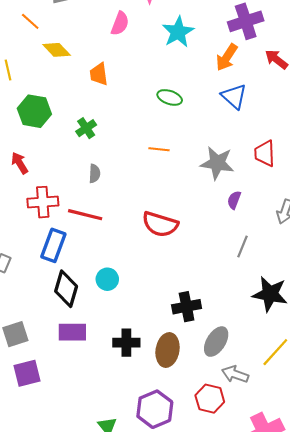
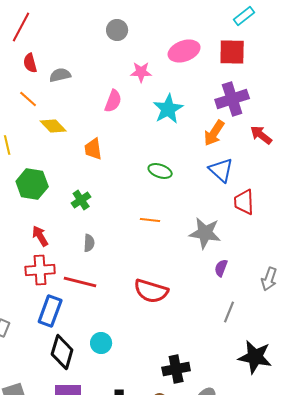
red trapezoid: (265, 153) -> (244, 202), moved
red arrow: (20, 163) -> (40, 236), moved

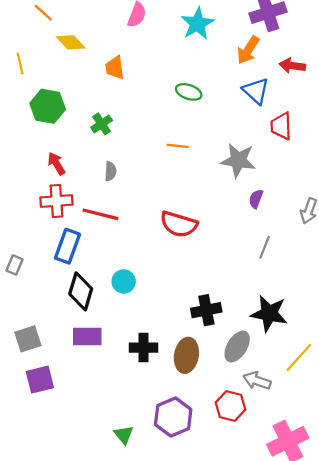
red arrow: (261, 135) -> (292, 66), moved, turned -30
black star: (255, 357) -> (269, 313), moved

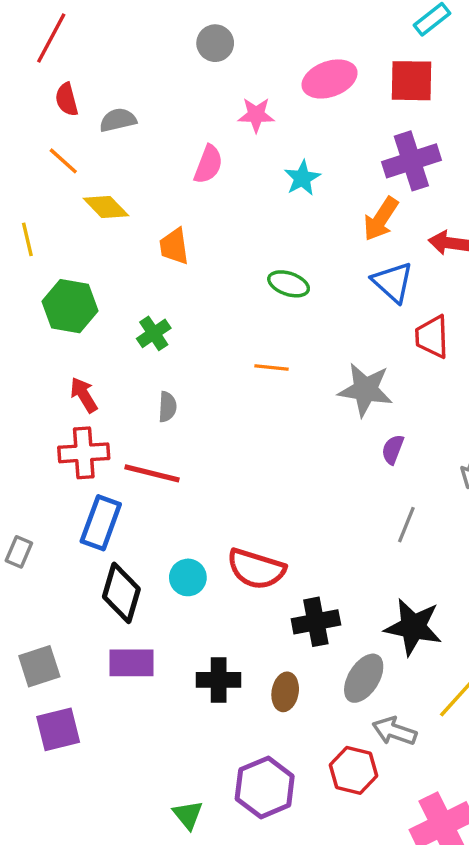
cyan star: (197, 24) -> (302, 178), size x0.7
red semicircle: (179, 224) -> (256, 569), moved
brown ellipse: (186, 355) -> (285, 692), size x0.7

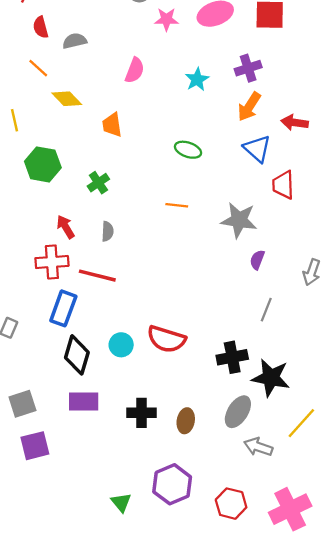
pink star: (256, 115) -> (166, 19), moved
purple cross: (411, 161) -> (248, 68), moved, size x0.7
red arrow: (84, 395) -> (66, 227), moved
black cross: (316, 622) -> (232, 357), moved
red hexagon: (353, 770) -> (231, 504), moved

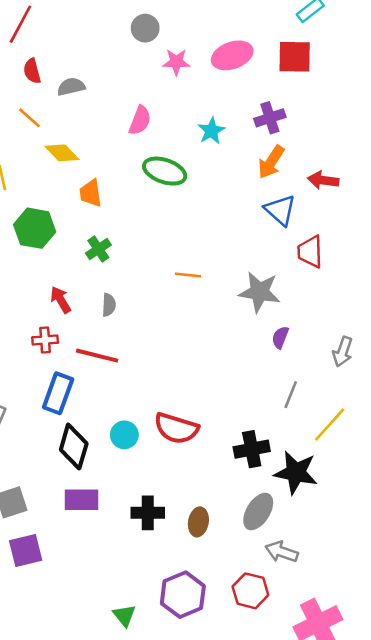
orange trapezoid: (112, 125) -> (91, 193), moved
green ellipse: (188, 150) -> (165, 171), moved, size x1.4
red cross: (52, 262) -> (45, 340), size x0.7
yellow line: (301, 423) -> (330, 424), moved
red hexagon: (231, 504) -> (250, 591), moved

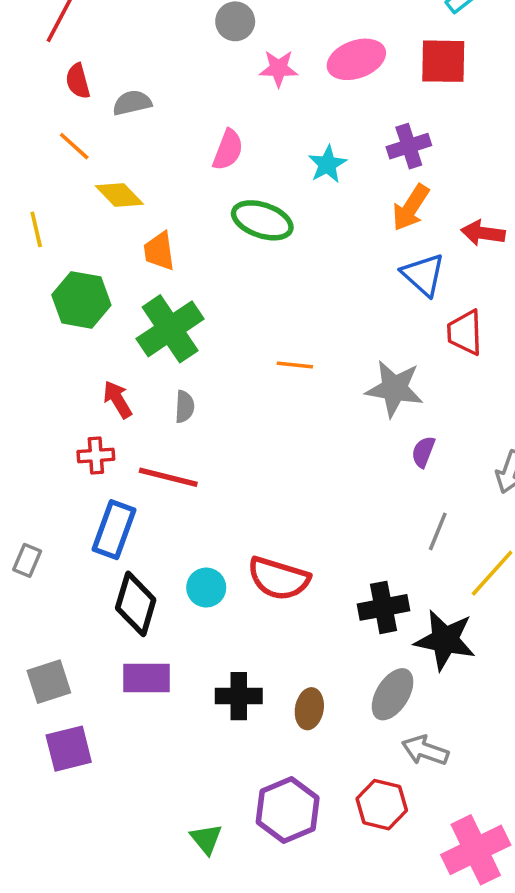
green cross: (98, 249) -> (170, 329), size x1.8

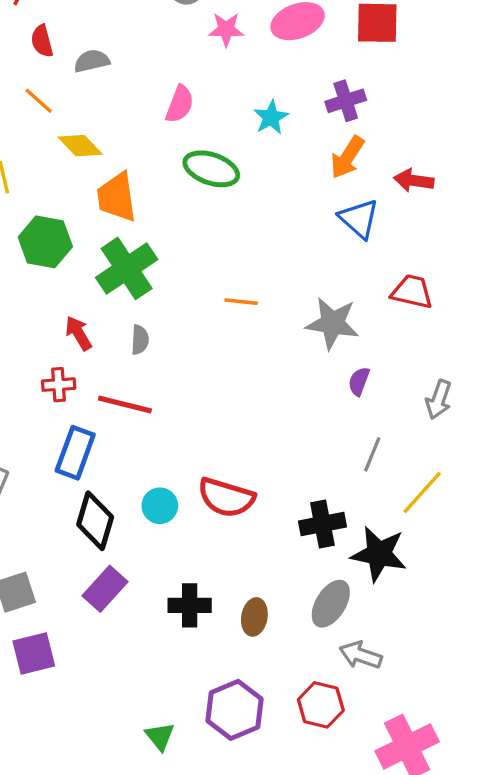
orange trapezoid: (159, 251) -> (117, 197), size x1.4
red trapezoid: (465, 332) -> (412, 292), moved, turned 105
purple rectangle: (147, 678) -> (105, 589), turned -48

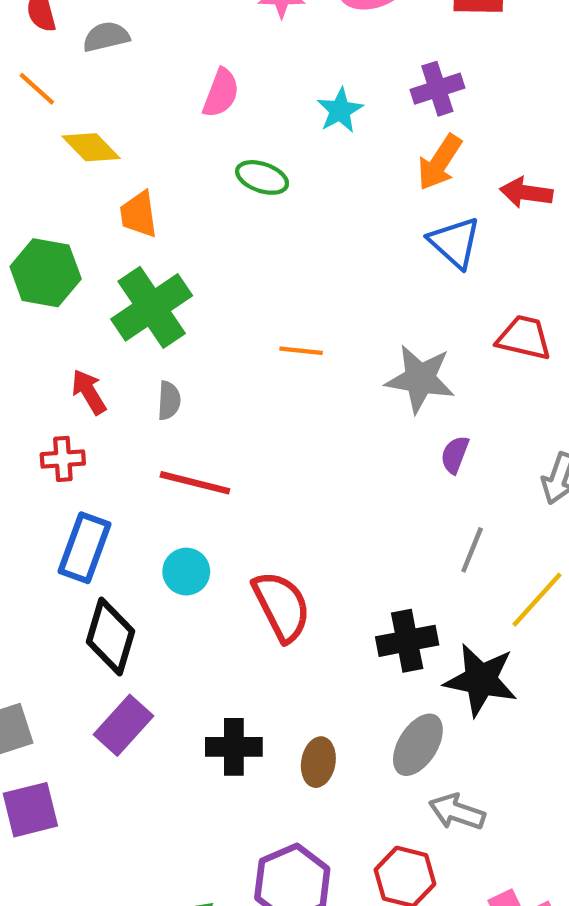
green ellipse: (211, 169) -> (262, 177), size x0.7
orange trapezoid: (117, 197) -> (139, 214), size x0.7
red line: (125, 405) -> (195, 483), moved
red semicircle: (226, 497) -> (282, 606), turned -134
cyan circle: (160, 506) -> (186, 572), moved

